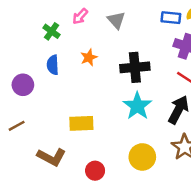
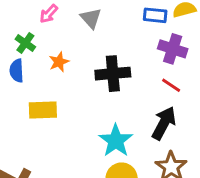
green cross: (52, 31) -> (25, 43), moved
cyan star: (137, 106) -> (116, 141), moved
yellow rectangle: (81, 123) -> (43, 110), moved

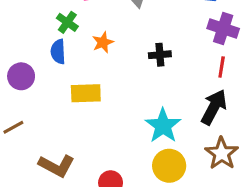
black cross: (113, 74) -> (160, 55), size x0.6
red line: (171, 85) -> (222, 67), turned 66

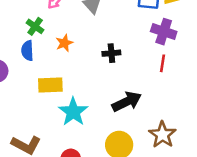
black arrow: (214, 107) -> (127, 102), moved, turned 36
cyan star: (163, 126) -> (73, 112), moved

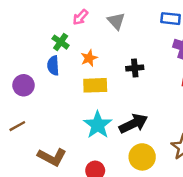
yellow rectangle: (50, 85) -> (95, 85), moved
black arrow: (127, 102) -> (133, 124), moved

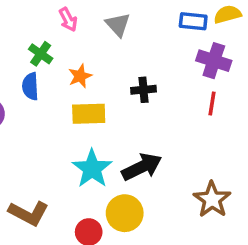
pink arrow: (80, 17) -> (68, 19), turned -70
yellow circle: (142, 157) -> (125, 213), moved

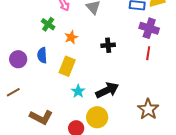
blue semicircle: (30, 86) -> (42, 55), moved
yellow rectangle: (89, 114) -> (67, 66), moved, turned -66
cyan star: (92, 169) -> (78, 91), size x0.6

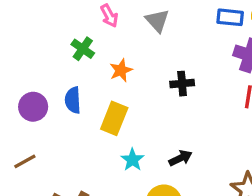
black arrow: (107, 90) -> (180, 158), size x0.6

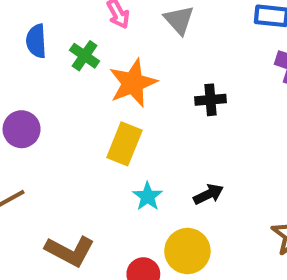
orange star: (121, 70) -> (133, 83), size x1.6
blue semicircle: (73, 100) -> (36, 41), moved

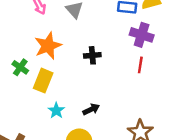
green cross: (85, 56) -> (20, 67), moved

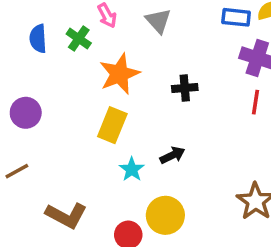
green cross: (20, 67) -> (79, 39), moved
black arrow: (91, 109) -> (172, 155), moved

